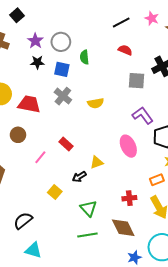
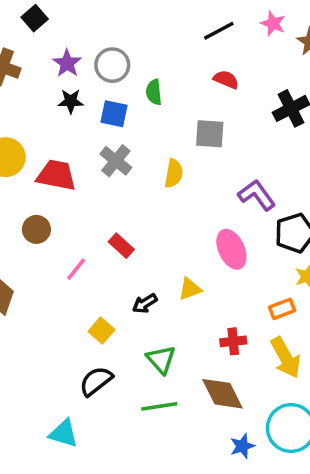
gray square: (136, 81) -> (210, 134), moved
yellow semicircle: (96, 103) -> (174, 173), turned -70
yellow triangle: (97, 162) -> (190, 289), moved
black semicircle: (23, 221) -> (96, 381), moved

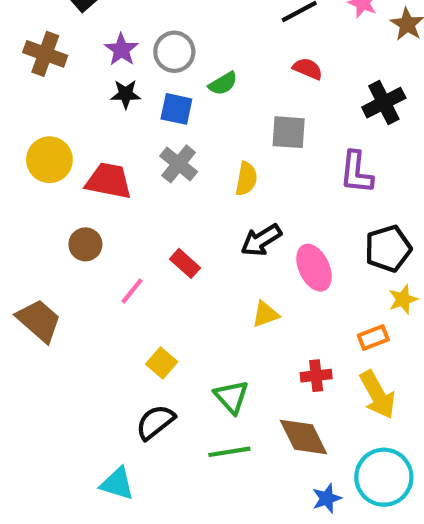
green semicircle: (154, 92) -> (223, 84), turned -115
purple L-shape: (257, 195) -> (356, 172), moved, turned -138
black arrow: (145, 303) -> (261, 240), moved, size x1.4

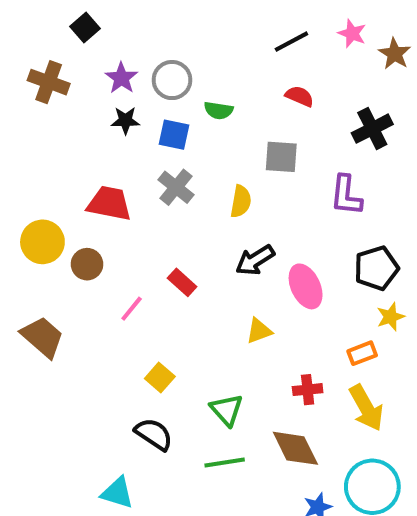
green semicircle: (223, 84) -> (219, 110), turned 40
yellow circle: (49, 160) -> (42, 242), moved
black semicircle: (155, 422) -> (154, 434), turned 72

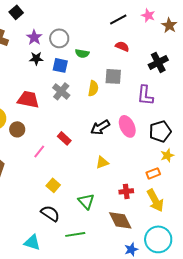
yellow semicircle: (241, 201) -> (93, 88), moved
pink ellipse: (306, 286) -> (127, 126), moved
green line: (225, 462) -> (75, 234), moved

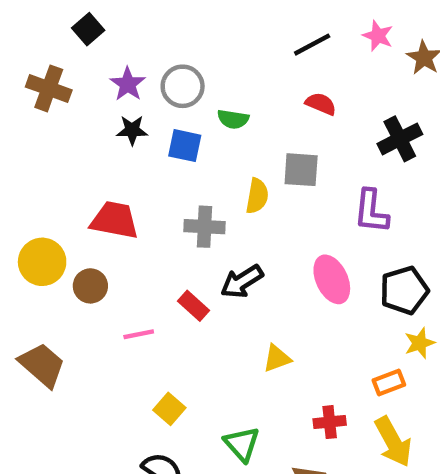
gray cross: (61, 91) -> (205, 227), moved, turned -36
black arrow: (100, 127) -> (242, 282), moved
pink line: (39, 151) -> (139, 334), turned 40

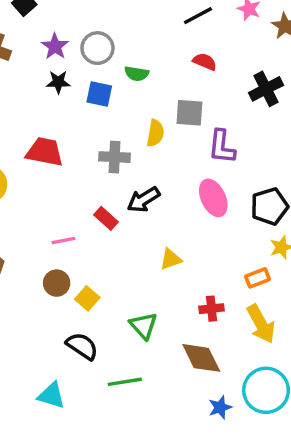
purple L-shape: (371, 211) -> (222, 147), moved
brown circle: (90, 286) -> (57, 283), moved

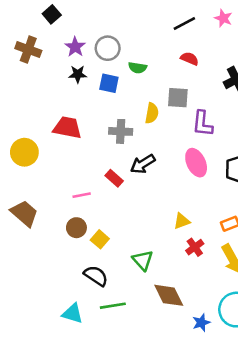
yellow triangle: (171, 259) -> (182, 221), moved
red cross: (212, 309) -> (195, 247), turned -30
brown diamond: (201, 358) -> (169, 295), moved
green line: (125, 382) -> (113, 306), moved

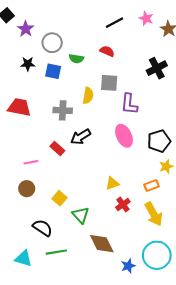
purple star: (75, 47) -> (26, 29), moved
red semicircle: (190, 59) -> (107, 51), moved
yellow square: (100, 239) -> (59, 198), moved

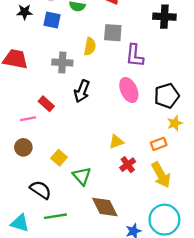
black cross: (157, 68) -> (164, 17), turned 30
black arrow: (81, 137) -> (82, 91), turned -36
red rectangle: (57, 148) -> (46, 104), moved

